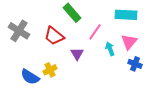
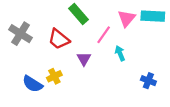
cyan rectangle: (126, 15) -> (153, 16), moved
pink triangle: (129, 42) -> (127, 18), moved
blue cross: (135, 64) -> (148, 81), moved

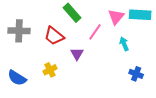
gray cross: (21, 34) -> (19, 31), turned -30
cyan arrow: (120, 53) -> (124, 44), moved
blue semicircle: (33, 84) -> (17, 78), moved

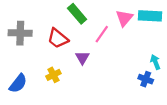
cyan arrow: (124, 44) -> (155, 62), moved
blue semicircle: (17, 78) -> (18, 83), turned -84

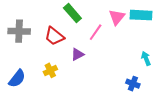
purple triangle: (82, 58) -> (77, 54), turned 32
blue cross: (146, 79) -> (133, 84), moved

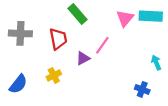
pink line: (96, 32) -> (102, 45), moved
red trapezoid: (54, 36) -> (58, 39), turned -140

